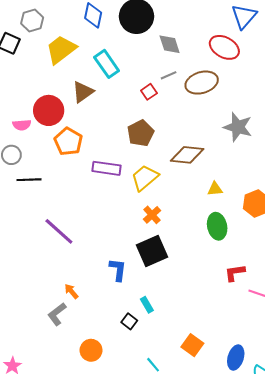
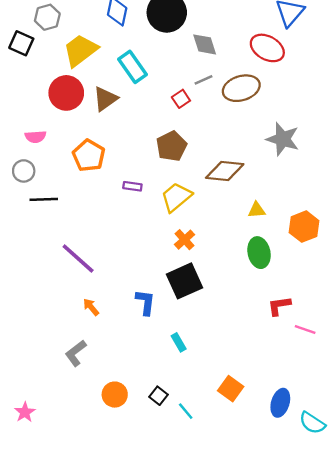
red circle: (49, 110) -> (66, 93), moved
purple rectangle: (107, 168) -> (132, 186), size x0.6
orange arrow: (71, 291) -> (91, 307), moved
black square: (129, 321) -> (158, 396), moved

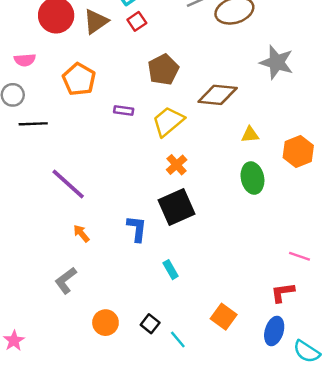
red square: (181, 99) -> (137, 21), moved
red L-shape: (279, 306) -> (283, 292), moved

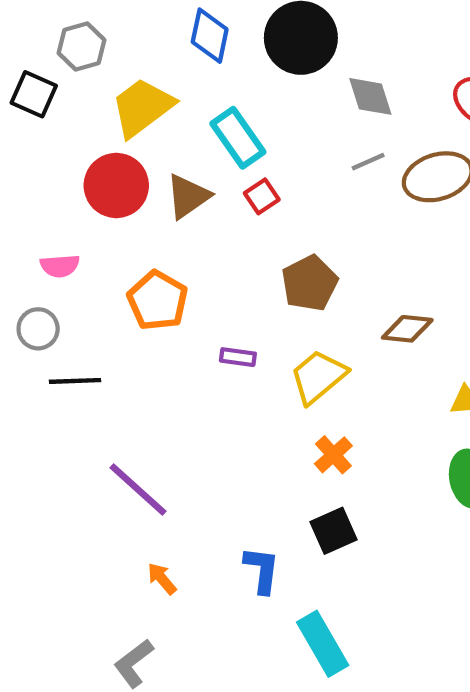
brown diamond: (218, 95) -> (407, 329), size x0.7
black square: (177, 207) -> (333, 531), size x0.7
cyan rectangle: (171, 270) -> (323, 644), size x1.8

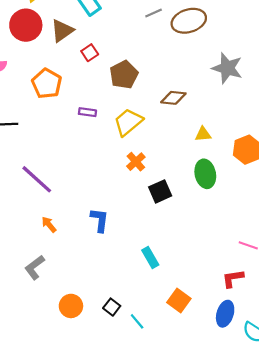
red square: (262, 196) -> (90, 53), moved
black square: (333, 531) -> (160, 191), moved
cyan rectangle: (323, 644) -> (150, 258), moved, size x0.7

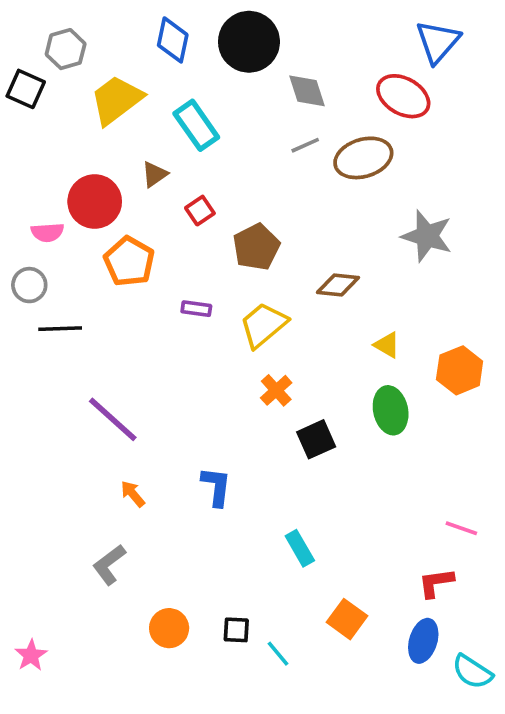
red circle: (26, 25) -> (95, 202), moved
brown triangle: (62, 31) -> (155, 174), size x0.7
yellow triangle: (203, 134) -> (387, 345), turned 35
black square: (112, 307) -> (236, 630), turned -35

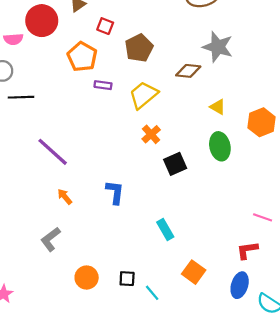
red square: (200, 211) -> (105, 26), turned -35
gray star: (427, 236) -> (218, 47), moved
orange pentagon: (129, 261) -> (82, 57), moved

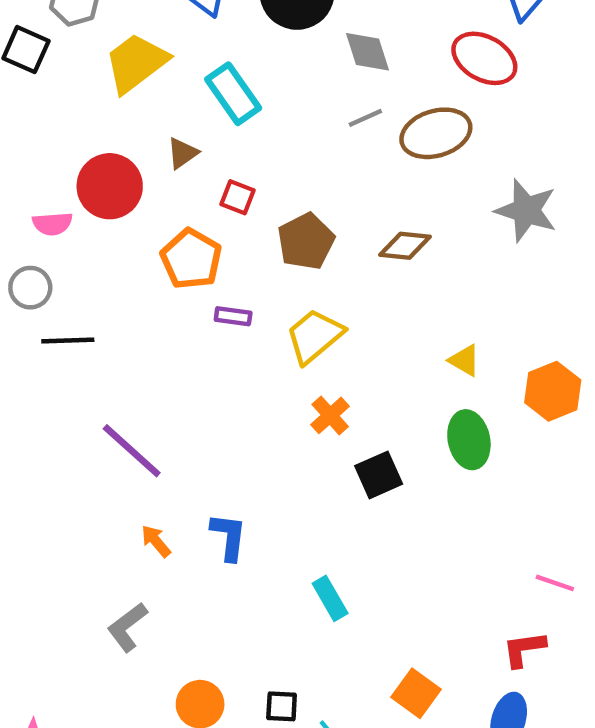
gray star: (218, 47) -> (526, 210), moved
brown diamond: (188, 71) -> (405, 246), moved
blue L-shape: (115, 192) -> (229, 537), moved
cyan rectangle: (165, 229) -> (330, 598), moved

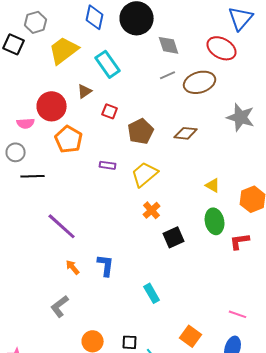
orange pentagon: (191, 259) -> (69, 139), moved
pink line: (555, 583) -> (238, 314), moved
red L-shape: (524, 649) -> (240, 241), moved

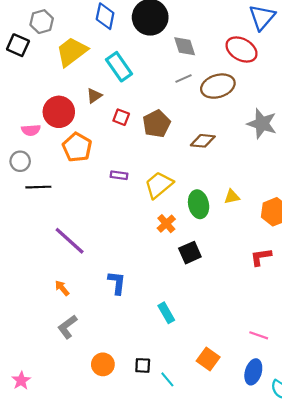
brown pentagon: (141, 131) -> (157, 124), moved
yellow triangle: (213, 185) -> (232, 197), turned -42
green ellipse: (215, 221) -> (199, 204), moved
orange arrow: (73, 267) -> (62, 288), moved

